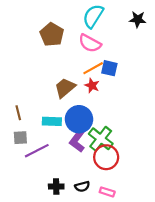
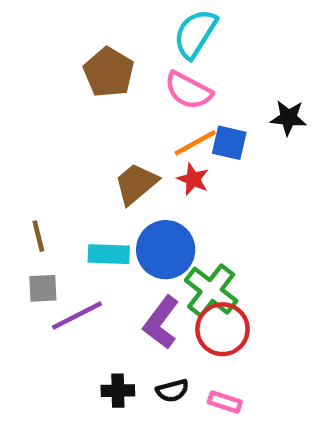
black star: (138, 19) -> (288, 118), moved
purple L-shape: (78, 140) -> (161, 322), moved

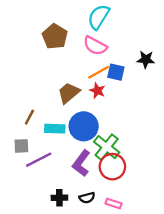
brown line: (38, 236) -> (29, 117), moved, turned 42

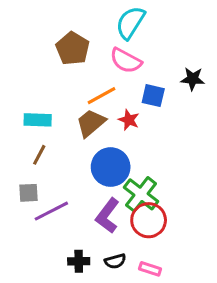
orange line: (99, 72) -> (101, 96), moved
cyan rectangle: (55, 129) -> (38, 120), moved

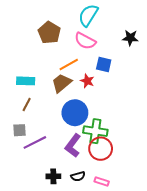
black star: (193, 79) -> (130, 38), moved
green cross: (141, 194) -> (95, 131), turned -30

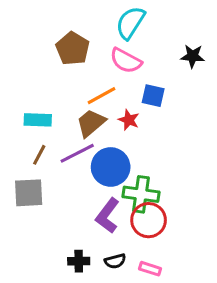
gray square: (20, 130) -> (29, 193), size x1.5
purple line: (35, 142) -> (77, 153), moved

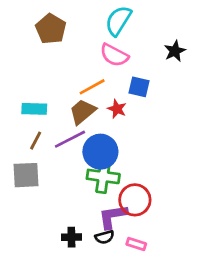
brown pentagon: (73, 49) -> (51, 29), moved
black star: (193, 56) -> (175, 51), turned -30
green cross: (141, 194) -> (103, 176), moved
purple L-shape: (108, 216) -> (113, 216), moved, turned 44

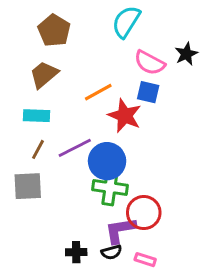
pink semicircle: (114, 55) -> (150, 63), moved
red star: (117, 109) -> (125, 116), size x1.6
brown trapezoid: (82, 112) -> (44, 75), moved

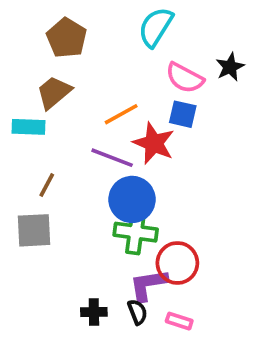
cyan rectangle: (37, 116) -> (29, 127), moved
purple line: (75, 148) -> (112, 158), moved, turned 48
black semicircle: (111, 252) -> (137, 312), turned -96

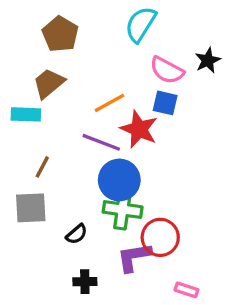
black semicircle: (137, 312) -> (77, 234), moved, turned 70
pink rectangle: (179, 321) -> (186, 290), moved

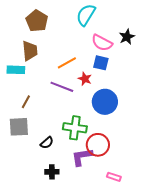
brown trapezoid: (49, 83) -> (30, 51), turned 125
red star: (139, 129) -> (85, 79), size x0.6
blue circle: (119, 180) -> (105, 102), moved

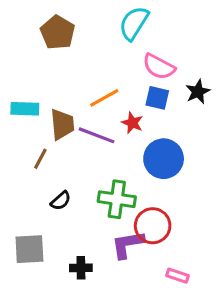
black star: (127, 37) -> (198, 92), moved
brown trapezoid: (30, 51) -> (62, 124), moved
gray square: (19, 127) -> (29, 249), moved
black semicircle: (47, 143) -> (61, 201), moved

